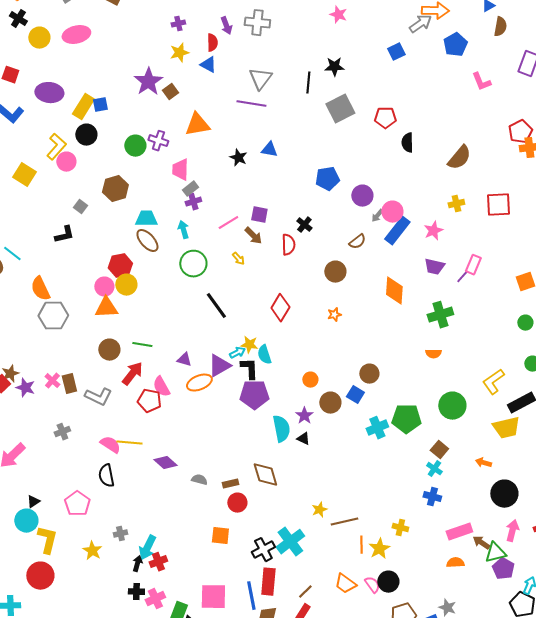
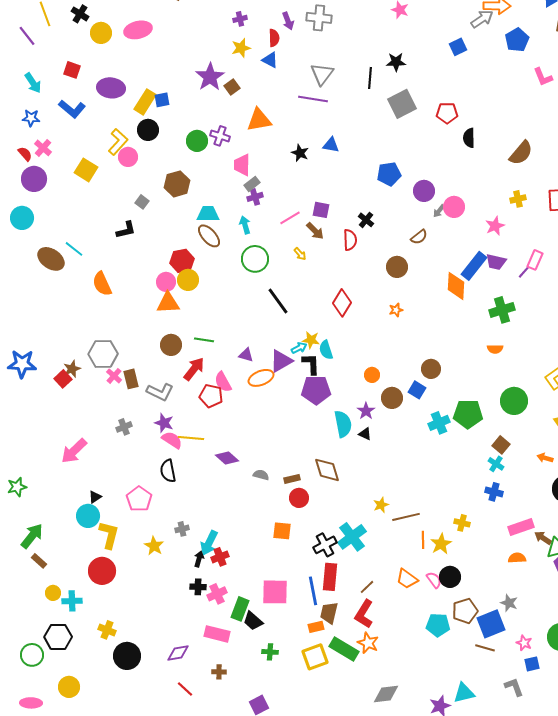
blue rectangle: (397, 231) -> (474, 266), moved
gray hexagon: (53, 316) -> (103, 354), moved
purple star: (25, 388) -> (164, 423), moved

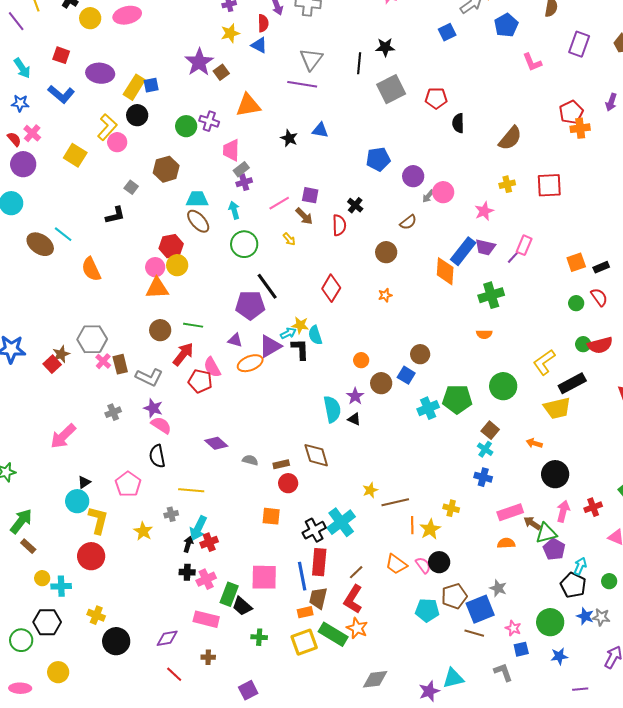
purple pentagon: (316, 390) -> (250, 305), moved
yellow line: (191, 438) -> (191, 490), moved

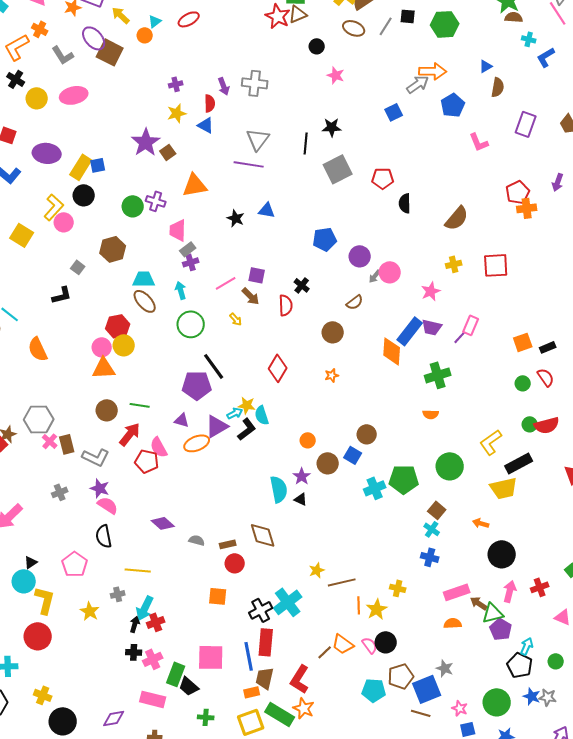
black L-shape: (300, 349) -> (247, 429), turned 55
brown line: (356, 572) -> (325, 652), moved

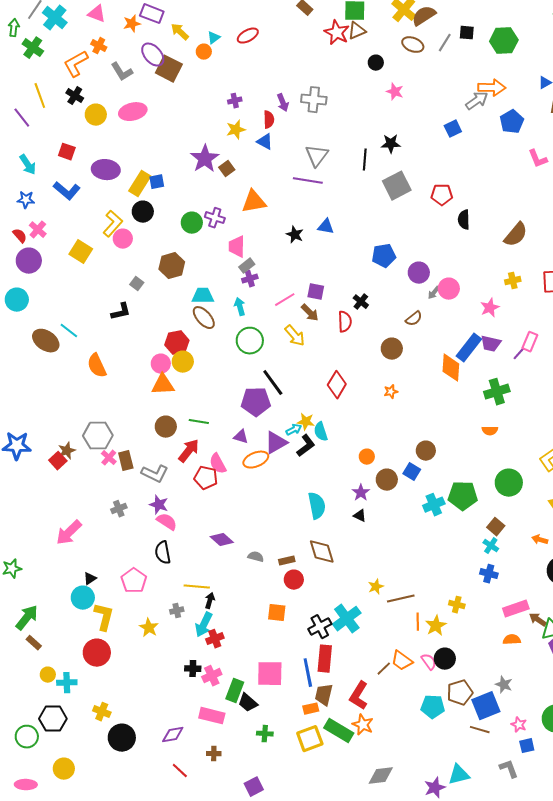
yellow arrow: (236, 319) -> (295, 336), size x1.6
cyan semicircle: (279, 489) -> (317, 506), moved
black arrow: (135, 624) -> (210, 601), moved

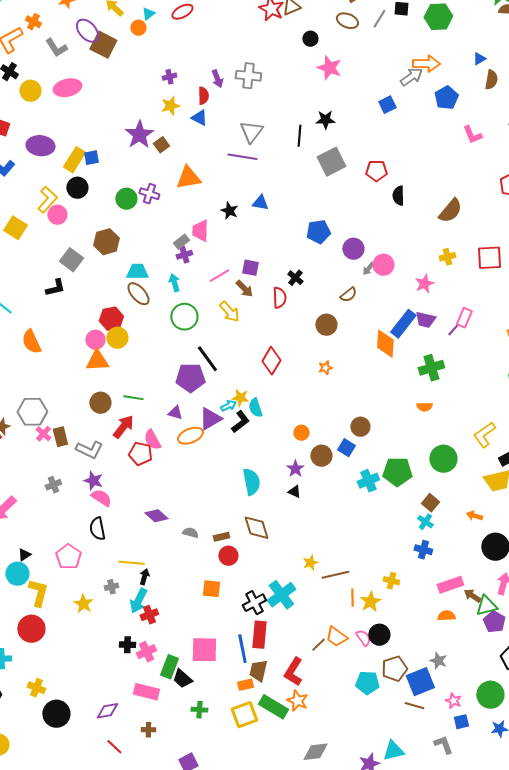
pink star: (395, 92) -> (329, 68), size x1.4
pink trapezoid: (237, 247) -> (200, 231), moved
gray square: (137, 284) -> (71, 260), size x1.6

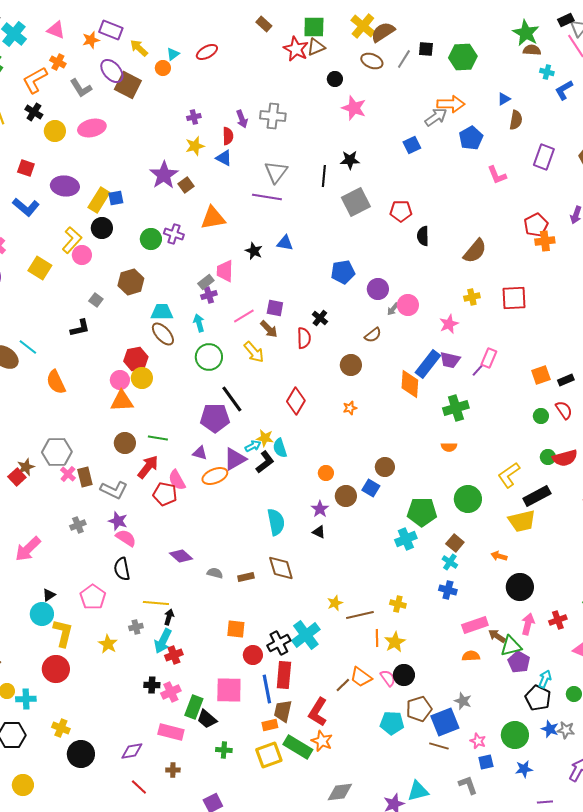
gray square: (71, 260) -> (96, 300), size x0.6
cyan cross: (368, 481) -> (406, 539), moved
red circle: (228, 556) -> (253, 655), moved
yellow cross: (391, 581) -> (398, 604), moved

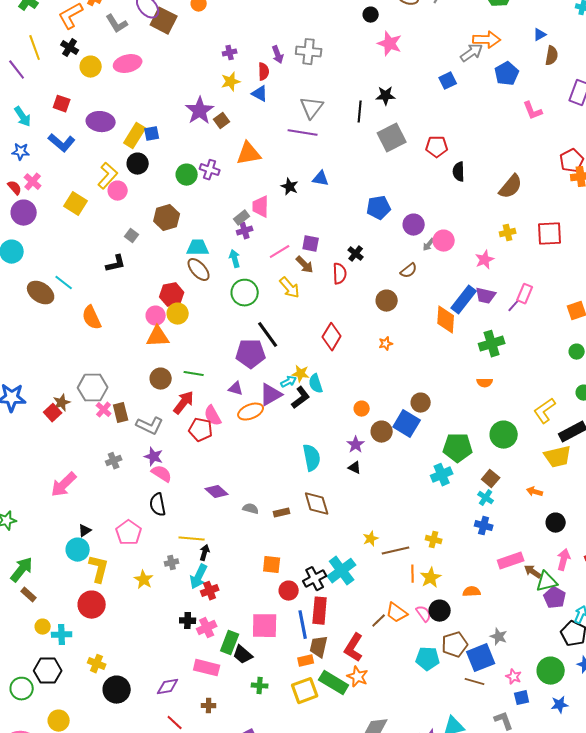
blue square: (371, 488) -> (407, 424), size x1.5
black circle: (520, 587) -> (556, 523), size x0.7
orange semicircle: (471, 656) -> (472, 592), moved

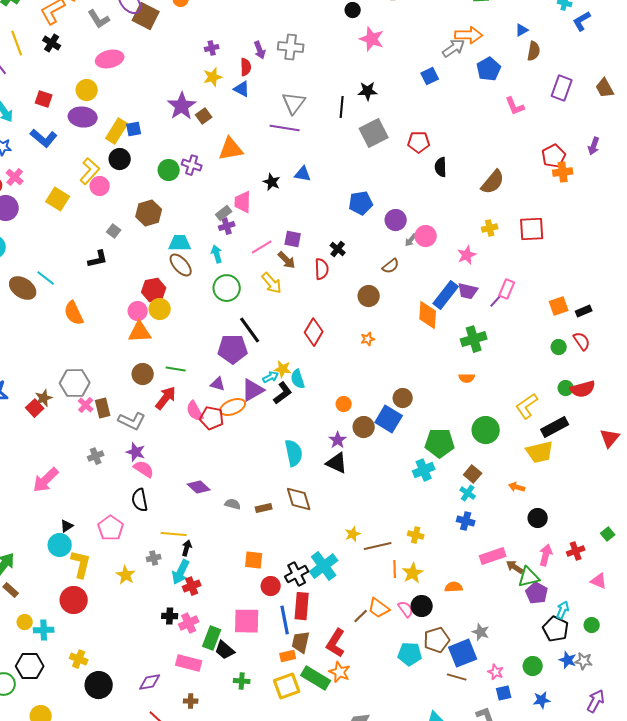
yellow circle: (91, 67) -> (87, 90), moved
red pentagon: (201, 430) -> (212, 418), moved
black triangle: (355, 468) -> (337, 463), size x1.6
green circle: (551, 671) -> (533, 666), size x0.7

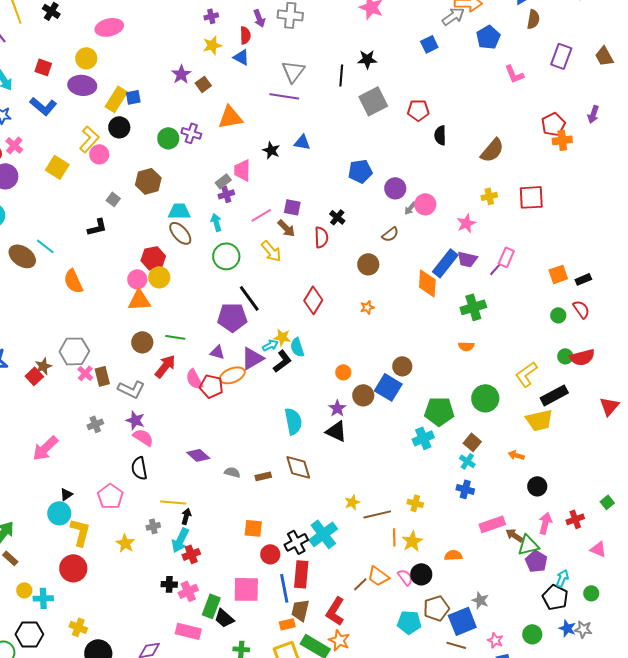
purple star: (182, 106) -> (181, 74), size x0.7

